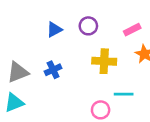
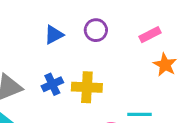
yellow cross: (104, 61) -> (87, 87), moved

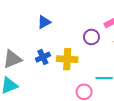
purple circle: (96, 30) -> (91, 37), moved

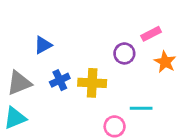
blue triangle: (44, 22) -> (43, 45), moved

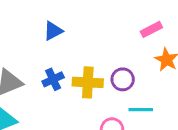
blue triangle: (43, 45) -> (53, 31), moved
purple circle: (124, 53) -> (123, 79), moved

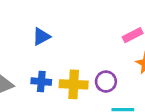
blue cross: (53, 79) -> (41, 82), turned 30

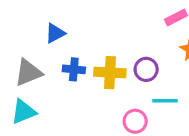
blue triangle: (41, 37) -> (55, 33), moved

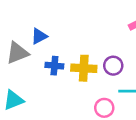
gray triangle: (28, 73) -> (17, 53), moved

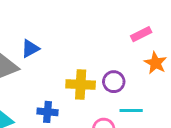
blue cross: (54, 66) -> (47, 112), moved

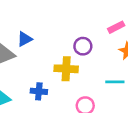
purple circle: (114, 82) -> (83, 46), moved
cyan line: (131, 110) -> (115, 82), moved

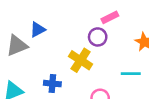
pink rectangle: (116, 27) -> (110, 17), moved
yellow cross: (66, 69) -> (81, 60), turned 30

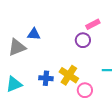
blue triangle: (38, 30) -> (34, 34), turned 32
yellow cross: (81, 60) -> (69, 75), moved

